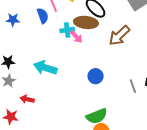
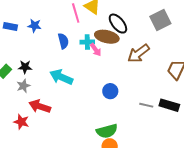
blue semicircle: (43, 16) -> (63, 41), moved
gray line: (133, 86) -> (146, 105), turned -64
red arrow: (27, 99) -> (40, 106), size x1.5

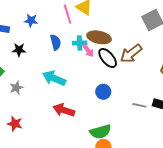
black ellipse: (118, 24) -> (108, 58), moved
blue star: (34, 26) -> (31, 21), moved
black star: (25, 67) -> (19, 50), moved
red arrow: (40, 106) -> (64, 110), moved

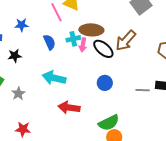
pink arrow: (88, 51) -> (83, 45), turned 56

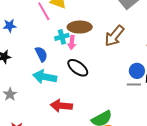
blue semicircle: (49, 42) -> (41, 54), moved
black ellipse: (103, 49) -> (78, 68), moved
blue circle: (105, 83) -> (137, 71), moved

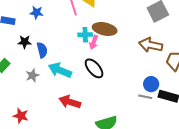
brown arrow: (114, 36) -> (151, 45), moved, turned 50
blue semicircle: (41, 54) -> (42, 50), moved
gray star: (10, 94) -> (32, 75), moved

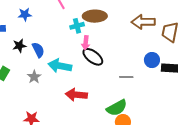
pink arrow: (94, 42) -> (86, 43), moved
gray line: (145, 97) -> (126, 77), moved

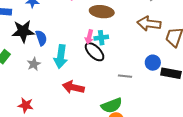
cyan cross: (77, 26) -> (101, 38), moved
black star: (19, 46) -> (23, 31), size x1.6
cyan arrow: (60, 66) -> (61, 57), turned -100

